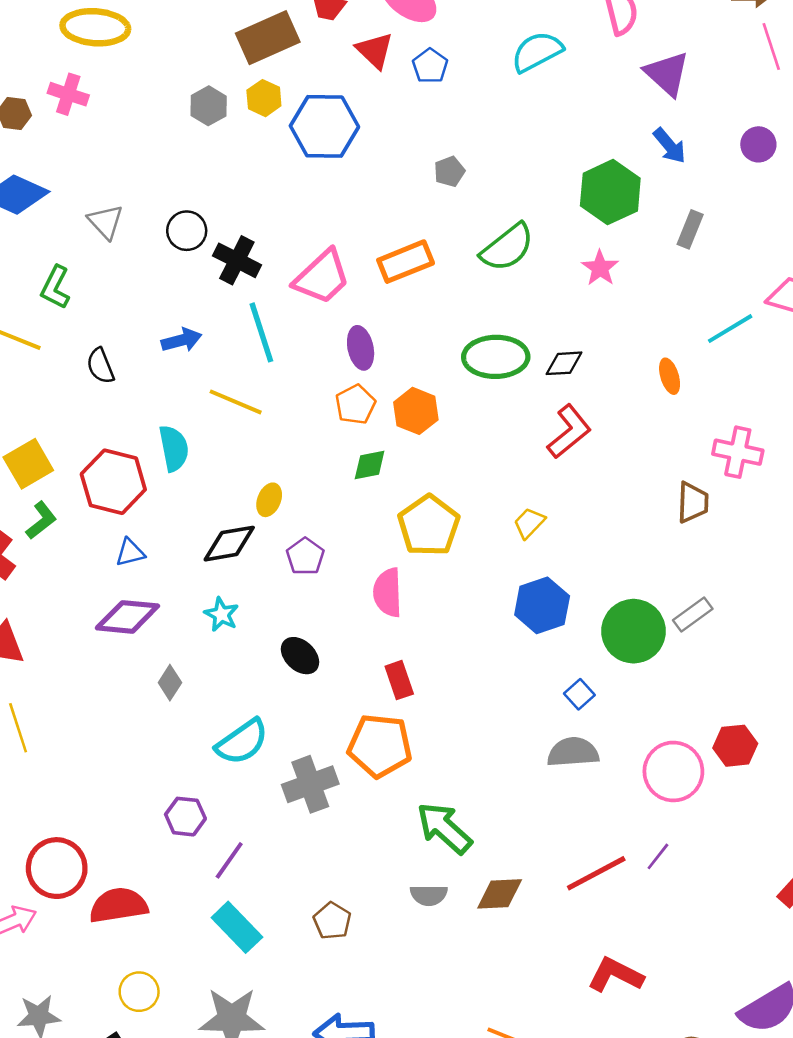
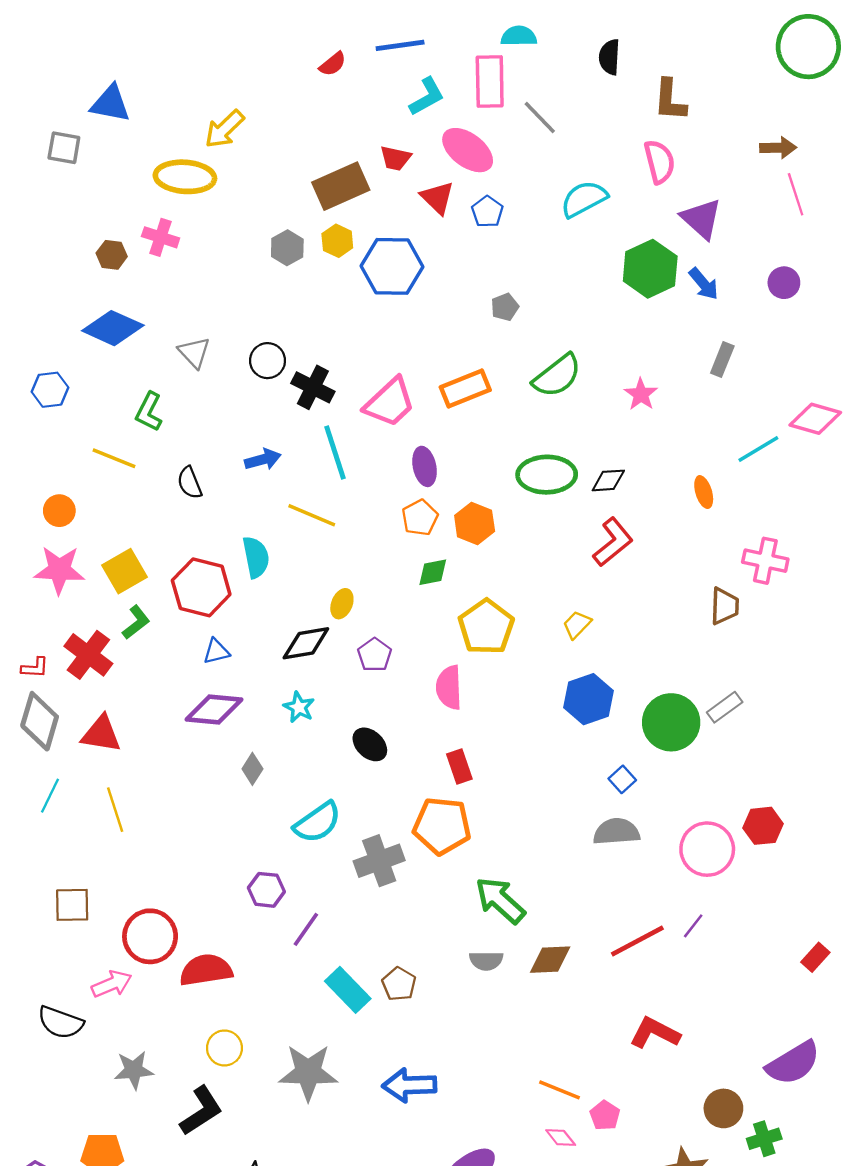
green hexagon: (610, 192) -> (650, 269), moved
cyan rectangle: (237, 927) -> (348, 990), moved

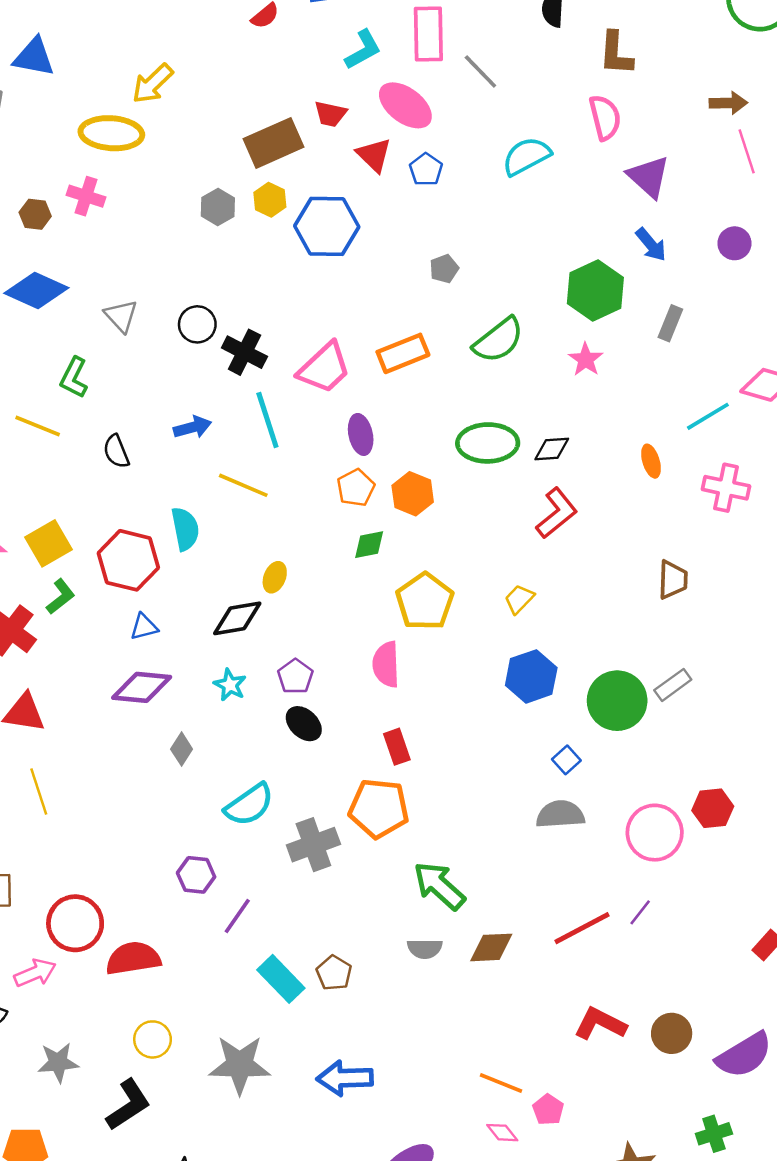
green hexagon: (650, 269) -> (595, 290), moved
pink cross: (765, 561) -> (726, 488), moved
purple pentagon: (375, 655) -> (295, 676), moved
brown circle: (723, 1108) -> (672, 1033), moved

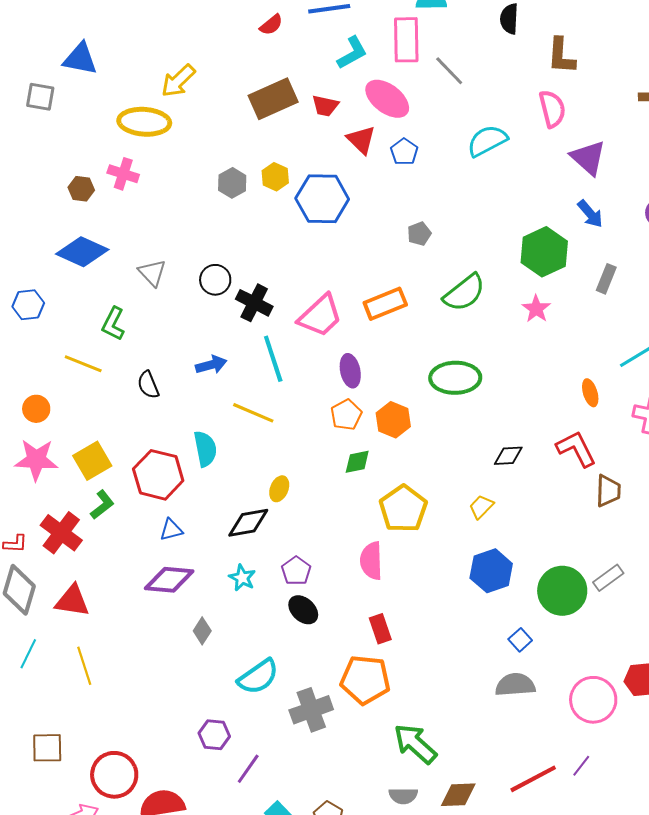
brown rectangle: (274, 143) -> (273, 99), moved
black diamond: (552, 449) -> (508, 456), moved
red L-shape: (557, 513) -> (576, 449), moved, turned -78

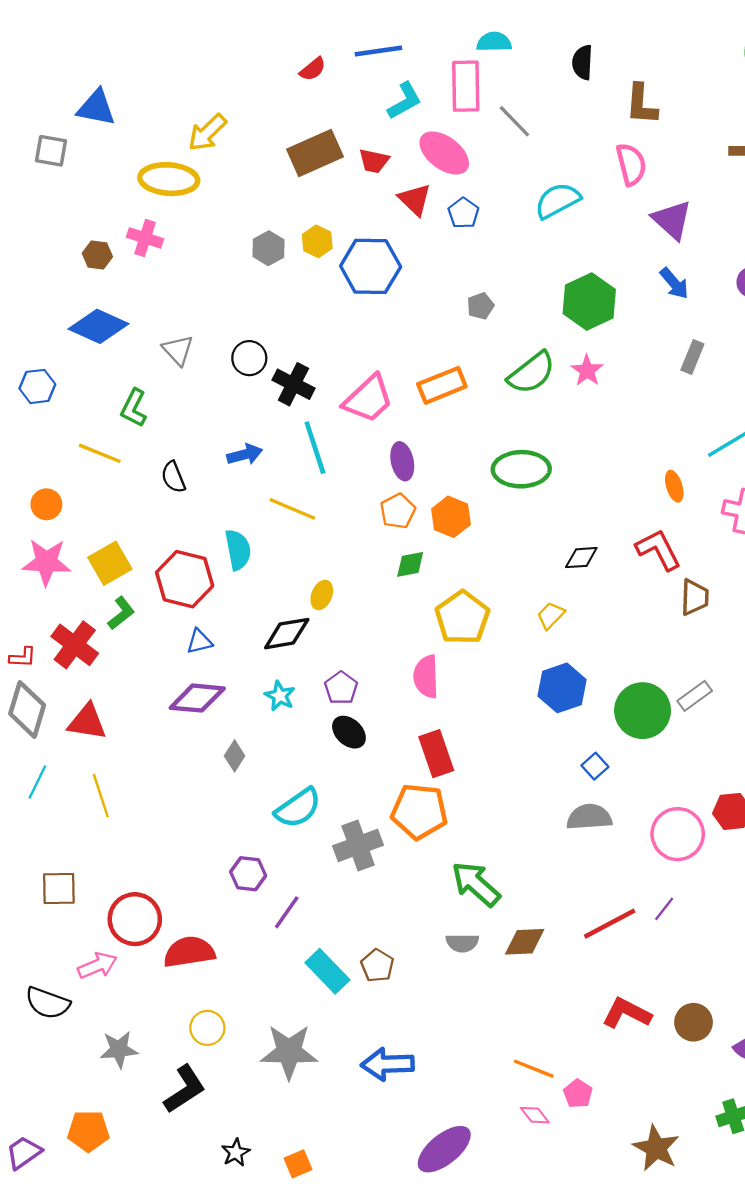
green hexagon: (544, 252) -> (589, 301), moved
pink star: (536, 309) -> (587, 371), moved
red rectangle: (380, 629) -> (436, 754), size x1.4

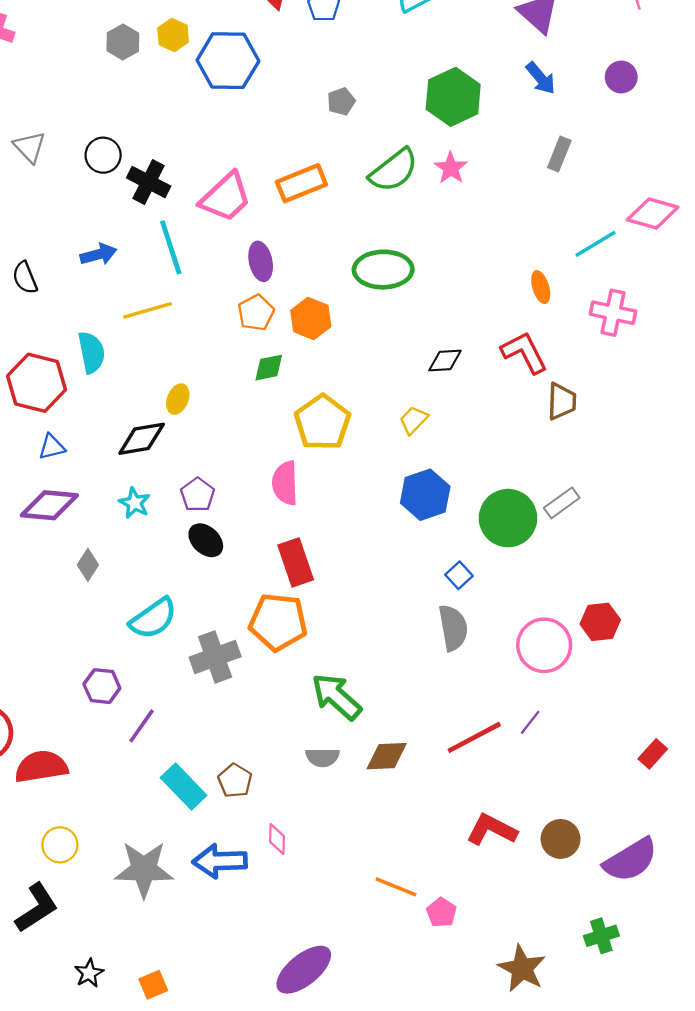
yellow line: (292, 509) -> (147, 310), turned -39
gray semicircle: (589, 817) -> (453, 628), turned 84
blue arrow: (388, 1064) -> (220, 861), moved
pink diamond: (535, 1115) -> (277, 839), moved, turned 40

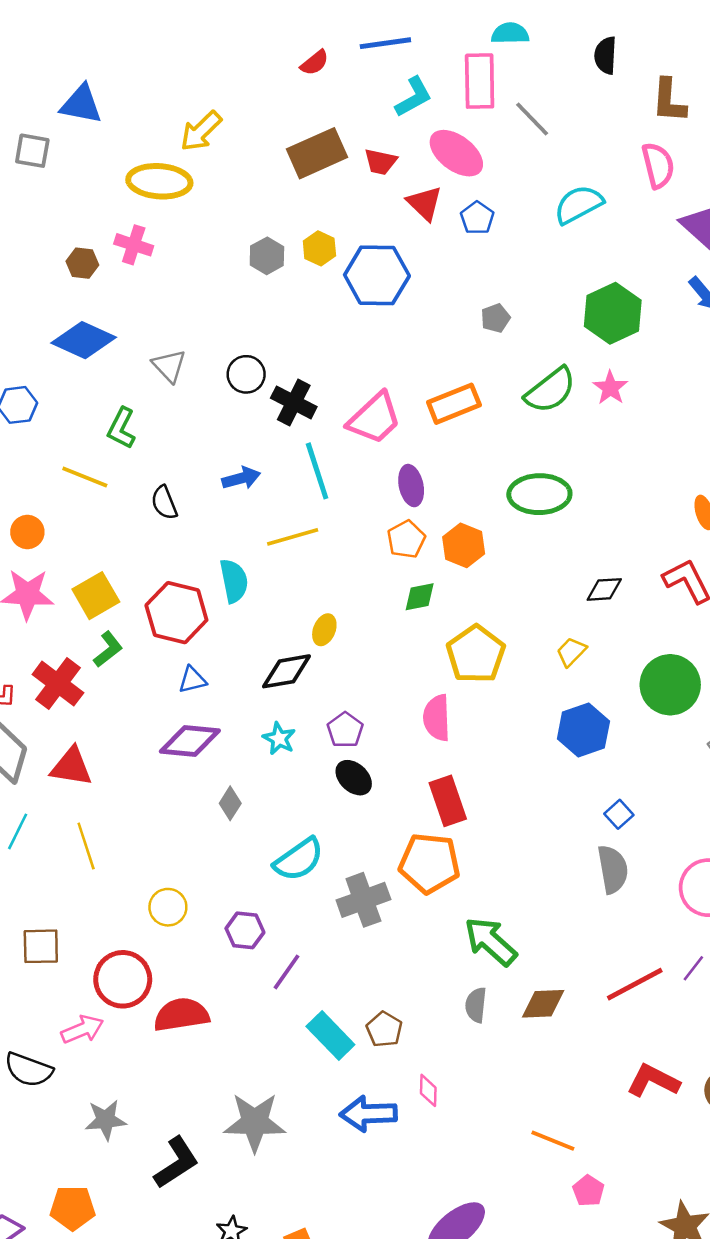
green circle: (508, 518) -> (670, 685), moved
gray semicircle: (322, 757) -> (476, 1005), turned 96
yellow circle: (60, 845) -> (168, 907), moved
gray star: (144, 869) -> (255, 1122), moved
pink pentagon: (441, 912) -> (588, 1191), moved

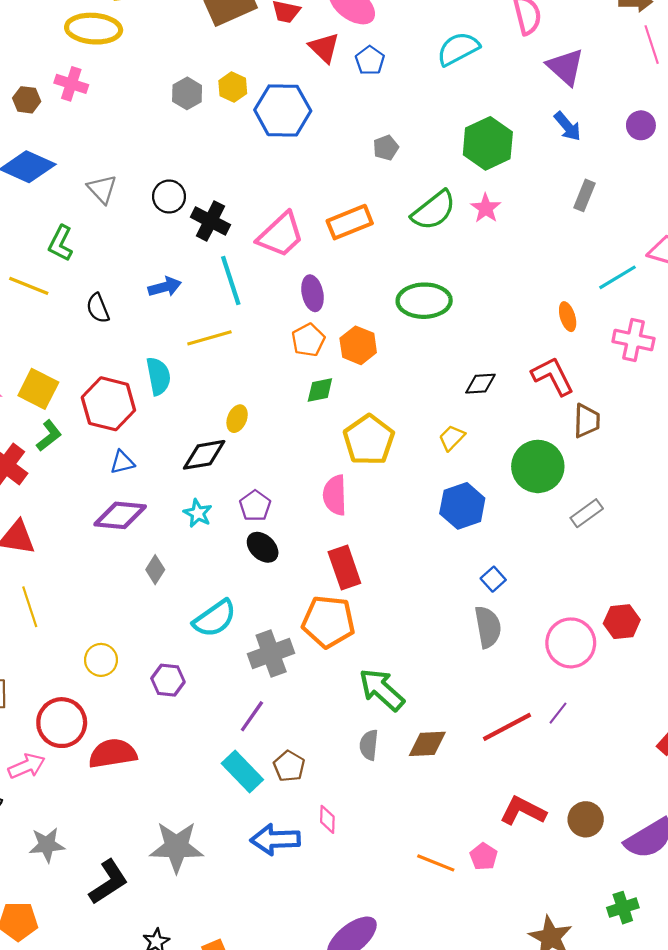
yellow square: (96, 596) -> (38, 389), turned -33
purple line: (286, 972) -> (252, 716), moved
pink pentagon: (588, 1191) -> (484, 857), moved

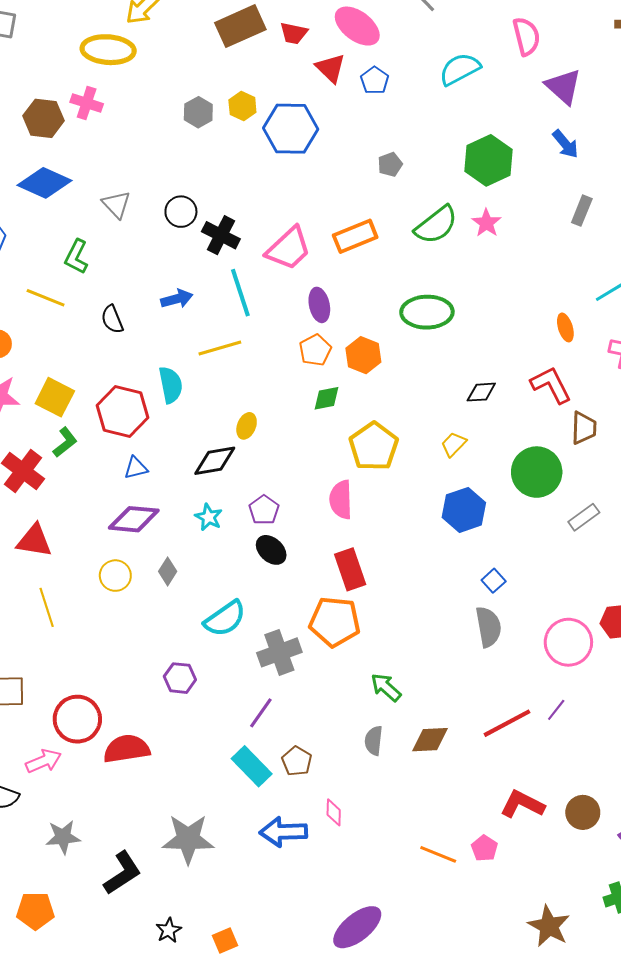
brown hexagon: (27, 100) -> (44, 118), size x1.5
yellow circle: (101, 660) -> (115, 576), moved
green arrow: (382, 690) -> (386, 687), size x0.7

